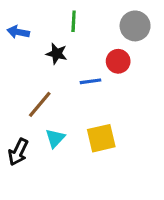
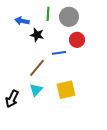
gray circle: (135, 26) -> (69, 17), moved
blue arrow: (18, 32) -> (22, 21), moved
brown line: (40, 104) -> (37, 68), moved

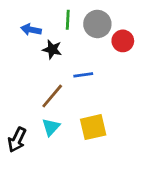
red circle: (77, 40) -> (123, 41), moved

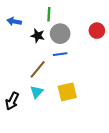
gray circle: (97, 24) -> (60, 34), moved
blue arrow: (31, 30) -> (14, 21), moved
red circle: (123, 41) -> (97, 31), moved

